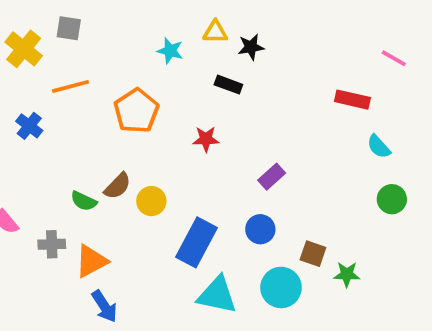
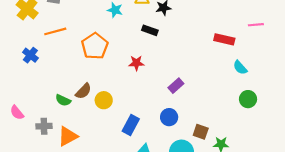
pink line: (394, 58) -> (256, 25), moved, turned -35
blue rectangle: (196, 242) -> (131, 125), size x0.7

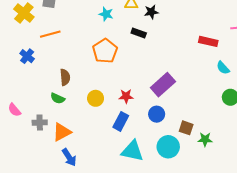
orange pentagon: (95, 46) -> (105, 51), moved
red star: (136, 63) -> (126, 96), moved
purple rectangle: (176, 86) -> (163, 85), size x1.6
brown semicircle: (83, 91) -> (65, 77), moved, turned -49

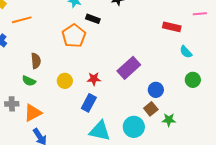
black rectangle: (139, 33) -> (93, 19), moved
blue circle: (157, 114) -> (156, 90), moved
brown square: (186, 128) -> (151, 109), turned 32

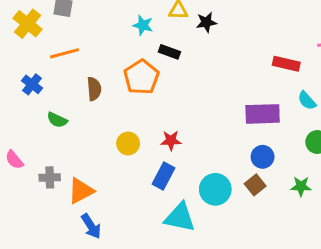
brown semicircle: (36, 61) -> (94, 89), moved
purple rectangle: (129, 68) -> (263, 114), moved, turned 40
green semicircle: (29, 81) -> (57, 120), moved
green star: (169, 120) -> (301, 186), moved
cyan circle: (134, 127) -> (215, 189), moved

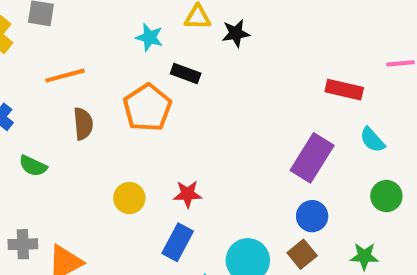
orange line: (65, 53) -> (65, 76), moved
purple rectangle: (263, 114) -> (312, 158), turned -56

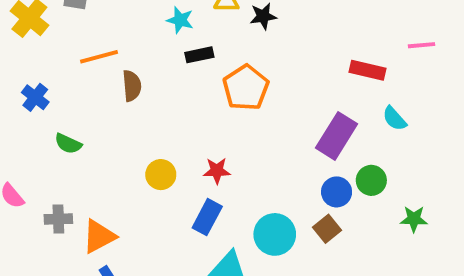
black rectangle: (186, 74) -> (199, 55), moved, turned -32
orange pentagon: (147, 108) -> (246, 88), moved
brown semicircle: (83, 124) -> (132, 86), moved
green circle: (386, 196) -> (371, 180), moved
green star: (364, 256) -> (414, 219), moved

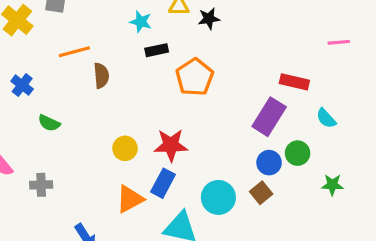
red rectangle: (367, 70) -> (294, 82), moved
cyan semicircle: (394, 119) -> (326, 118), moved
red star: (217, 171) -> (171, 145), size x1.5
orange triangle: (99, 236) -> (130, 199), moved

